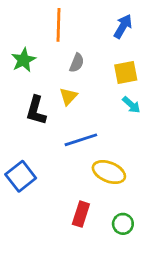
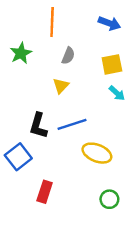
blue arrow: (123, 26) -> (109, 23), turned 80
black L-shape: (36, 110) -> (38, 126), moved
red rectangle: (81, 214) -> (45, 192), moved

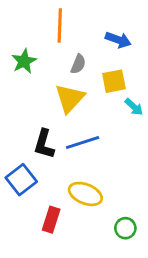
blue arrow: (109, 23) -> (118, 40), moved
yellow square: (112, 64) -> (114, 81), moved
yellow triangle: (61, 86) -> (70, 98), size x1.6
yellow ellipse: (97, 153) -> (85, 194), moved

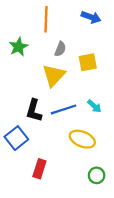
blue arrow: (118, 40) -> (91, 17), moved
cyan arrow: (134, 107) -> (94, 106), moved
yellow ellipse: (85, 194) -> (82, 139), moved

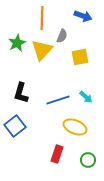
gray semicircle: (60, 49) -> (62, 36), moved
yellow triangle: (54, 75) -> (42, 50), moved
black L-shape: (34, 111) -> (21, 93), moved
red rectangle: (39, 169) -> (57, 154), moved

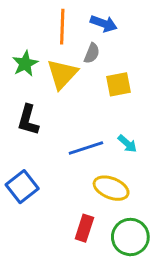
blue arrow: (83, 16) -> (104, 24), moved
black L-shape: (21, 93) -> (28, 120), moved
green circle: (88, 160) -> (130, 237), size x1.6

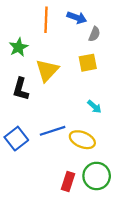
gray semicircle: (92, 53) -> (94, 34), moved
yellow triangle: (62, 74) -> (47, 70), moved
blue line: (86, 148) -> (53, 131), moved
red rectangle: (84, 228) -> (68, 181), moved

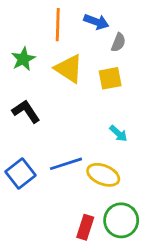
yellow triangle: (47, 70) -> (69, 69), moved, turned -40
black L-shape: (21, 89) -> (26, 111), turned 130

